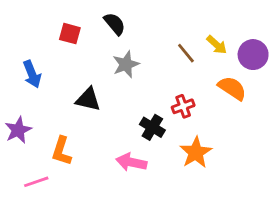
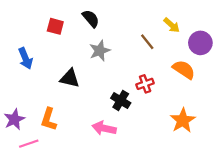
yellow arrow: (217, 45) -> (172, 25), moved
purple star: (18, 130) -> (14, 119), moved
orange star: (196, 152) -> (183, 120), moved

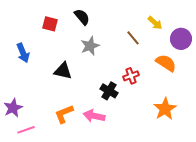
orange L-shape: (49, 119) -> (64, 114), moved, turned 50

